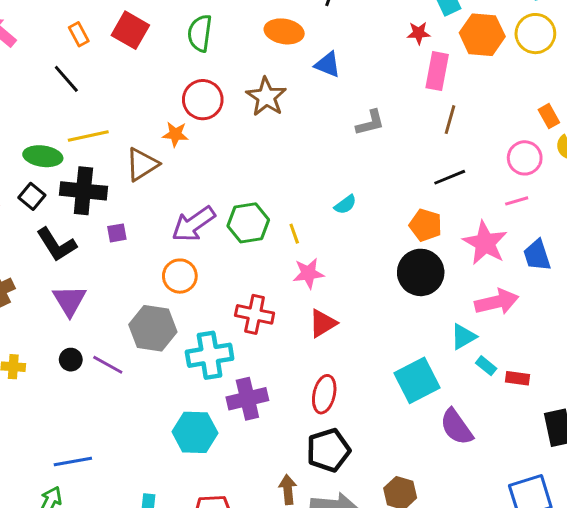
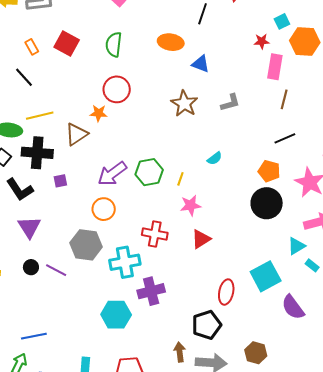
brown star: (266, 97) -> (184, 104), moved
yellow line: (294, 234) -> (180, 179), turned 40
red ellipse: (324, 394) -> (226, 292), moved

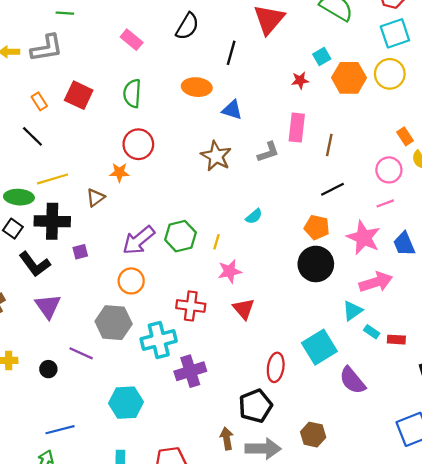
pink rectangle: (275, 67) -> (297, 128), moved
brown triangle: (76, 134) -> (96, 198), size x0.7
red triangle: (201, 239) -> (244, 309), turned -35
black circle: (31, 267) -> (48, 369), moved
cyan hexagon: (116, 315) -> (126, 403), moved

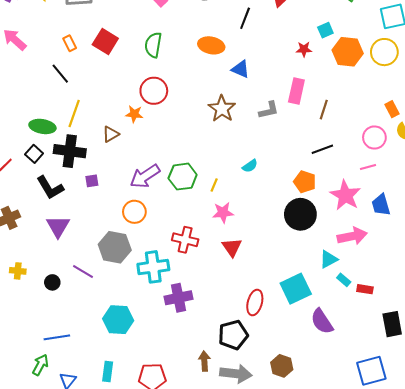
yellow line: (53, 179) -> (74, 113), turned -60

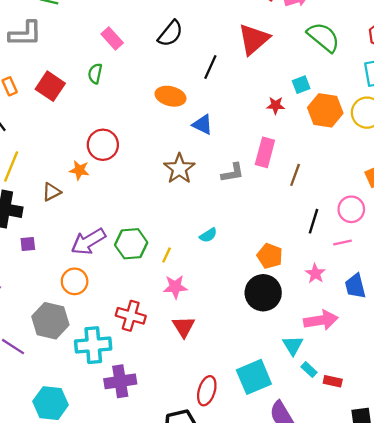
green semicircle: (153, 45) -> (95, 74), moved, size x0.7
black line: (322, 149) -> (313, 221), moved, turned -55
pink star: (345, 195) -> (315, 274), size x0.6
cyan triangle: (329, 259) -> (293, 345), turned -36

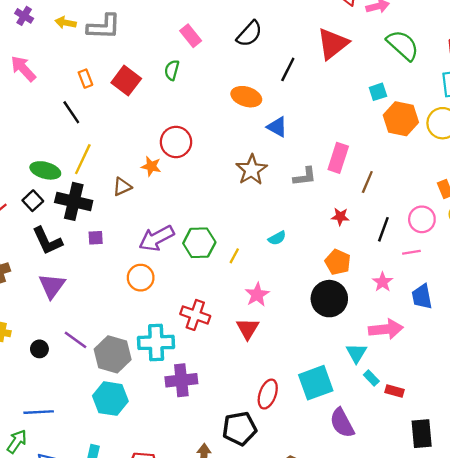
red star: (276, 105) -> (340, 217), moved
pink star: (175, 287) -> (257, 295), moved, turned -30
gray hexagon: (50, 321) -> (113, 354), moved

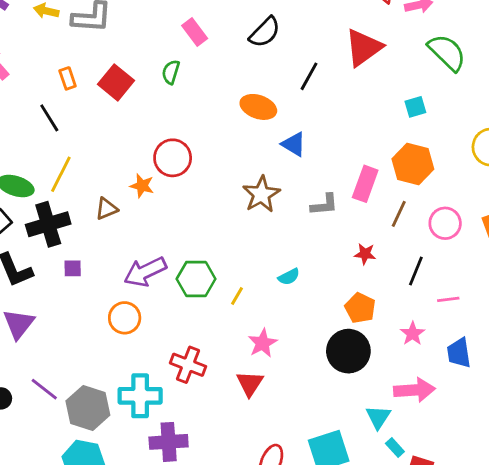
orange hexagon: (401, 119) -> (413, 164), moved
black cross: (74, 201) -> (48, 224), turned -32
pink circle: (422, 219) -> (445, 223), moved

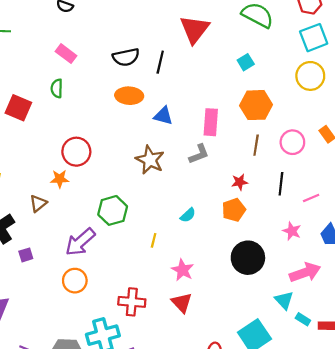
black semicircle: (265, 32) -> (126, 57), moved, turned 50
pink rectangle: (365, 184) -> (211, 122), moved
green hexagon: (196, 279) -> (113, 210), moved
orange pentagon: (360, 308) -> (234, 210), moved, turned -30

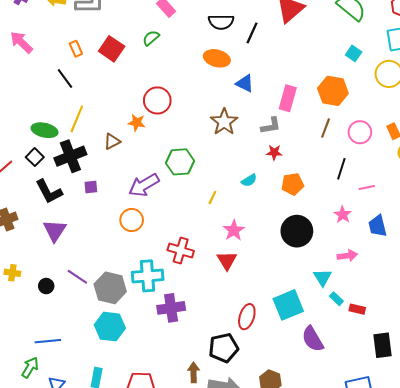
cyan square: (246, 62) -> (354, 53), moved, turned -35
green semicircle: (57, 88) -> (151, 38), turned 36
red star: (240, 182) -> (274, 152), moved
pink arrow: (305, 272) -> (347, 256), size x0.7

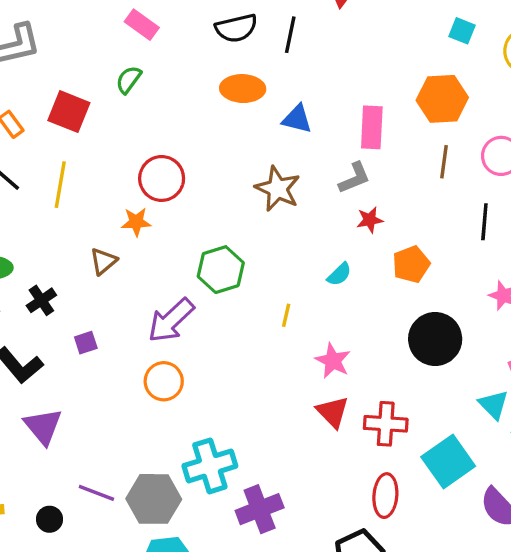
yellow line: (77, 119) -> (60, 185), moved
black cross: (70, 156) -> (41, 300), size x0.6
red cross: (181, 250) -> (386, 424), moved

